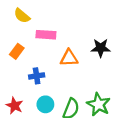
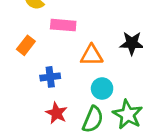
cyan circle: (45, 104) -> (102, 88), moved
red star: (15, 106) -> (56, 113), moved

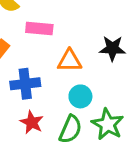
blue cross: (50, 77) -> (25, 84), size x1.4

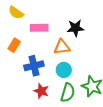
black star: (112, 48) -> (75, 28), moved
cyan circle: (80, 96) -> (64, 70), moved

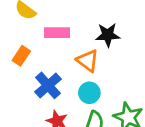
orange triangle: (62, 47) -> (88, 61), turned 42
blue cross: (34, 66) -> (48, 85), turned -30

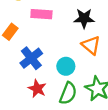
orange triangle: (88, 61) -> (91, 45), moved

